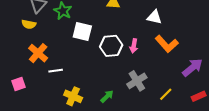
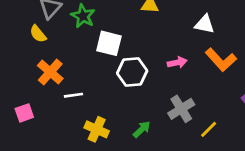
yellow semicircle: (29, 24) -> (38, 34), turned 40
white hexagon: (111, 46) -> (132, 72), moved
pink arrow: (134, 46) -> (177, 62), turned -112
yellow line: (166, 94) -> (209, 129), moved

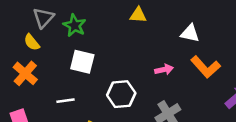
white square: (109, 43) -> (82, 62), moved
orange cross: (50, 72) -> (25, 73), moved
white hexagon: (132, 72) -> (121, 94), moved

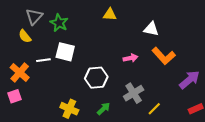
orange cross: (25, 73) -> (20, 72), moved
white line: (65, 101) -> (43, 60), moved

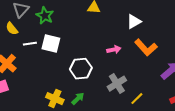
white triangle: (151, 29) -> (134, 22), turned -42
white line: (43, 60) -> (30, 44), moved
green arrow: (104, 109) -> (78, 99), moved

